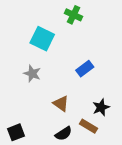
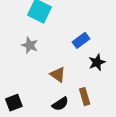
black star: (101, 107) -> (97, 62), moved
brown rectangle: (88, 126) -> (85, 97), turned 42

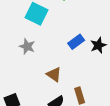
black star: (97, 62) -> (98, 45), moved

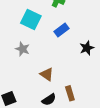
blue rectangle: (76, 42) -> (61, 30), moved

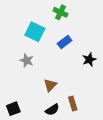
brown triangle: (47, 74) -> (50, 85), turned 40

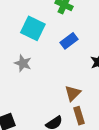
brown triangle: (50, 85) -> (73, 93), moved

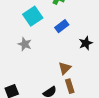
cyan square: (33, 28) -> (33, 16), turned 30

